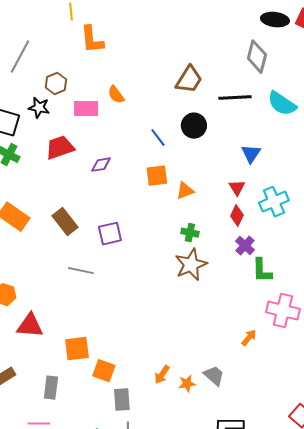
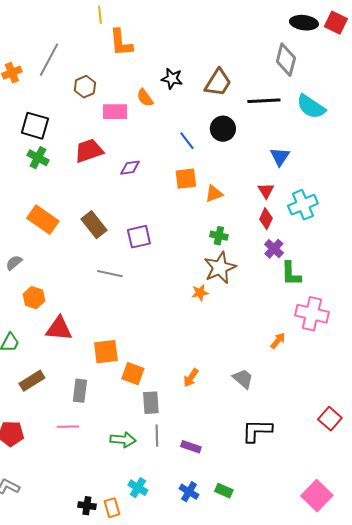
black star: (39, 108) -> (172, 79), moved
orange star: (187, 384) -> (200, 293), moved

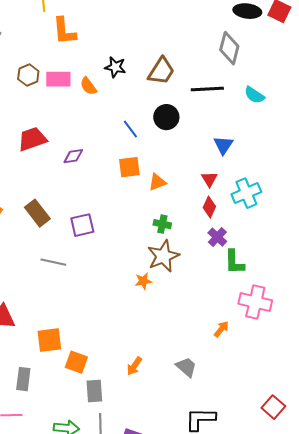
cyan semicircle: (311, 107) -> (254, 95), size x0.7
pink rectangle: (115, 112) -> (58, 79), moved

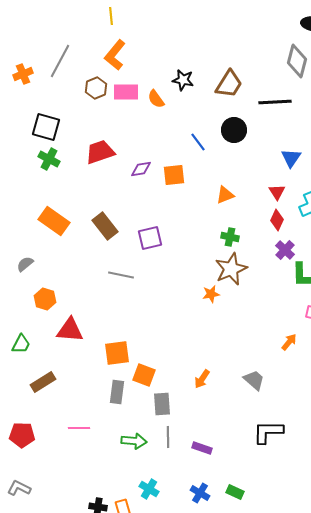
orange L-shape: (64, 31) -> (115, 55), moved, turned 44
orange square: (129, 167) -> (174, 175), moved
gray rectangle: (23, 379) -> (117, 392), moved

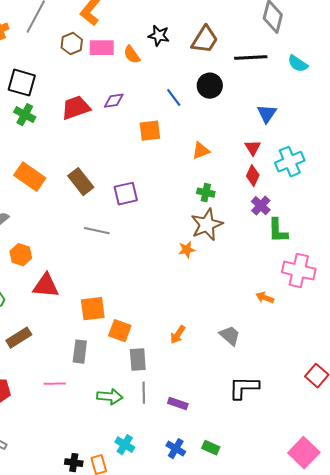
purple diamond: (141, 169) -> (114, 101), moved
orange arrow: (289, 342) -> (265, 298), turned -108
gray rectangle: (117, 392) -> (80, 352), moved

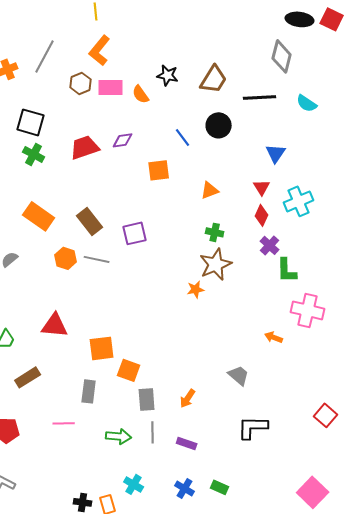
gray line: (97, 231) -> (97, 259), moved
orange hexagon: (21, 255) -> (66, 258), moved
orange arrow: (178, 335) -> (188, 398), moved

